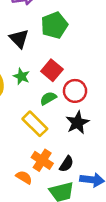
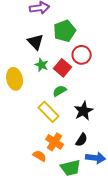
green star: (21, 76) -> (42, 65), moved
red circle: (75, 91) -> (82, 55), moved
black semicircle: (66, 164) -> (82, 140), moved

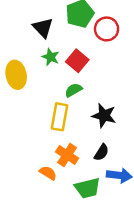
red circle: (82, 55) -> (107, 29), moved
black star: (84, 111) -> (104, 116), turned -30
yellow rectangle: (49, 112) -> (59, 117), turned 55

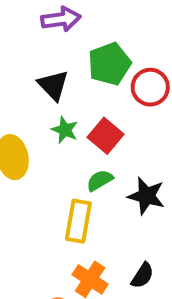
black star: (104, 116) -> (146, 196), moved

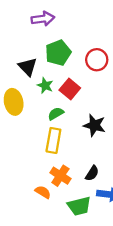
green pentagon: (109, 64) -> (58, 53), moved
black triangle: (53, 85) -> (28, 67), moved
green semicircle: (100, 180) -> (56, 114), moved

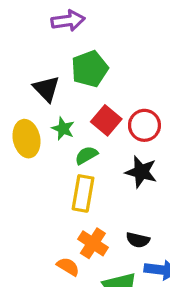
red circle: (97, 60) -> (144, 125), moved
green star: (45, 85) -> (63, 129), moved
black semicircle: (92, 173) -> (138, 240), turned 70

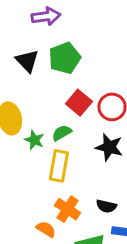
black triangle: (46, 89) -> (27, 61), moved
green star: (63, 129) -> (34, 140), moved

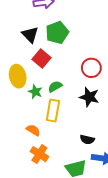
red square: (79, 103) -> (42, 59), moved
orange cross: (67, 209) -> (39, 154), moved
orange semicircle: (46, 229) -> (33, 130), moved

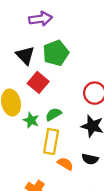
orange semicircle: (33, 130) -> (65, 164), moved
black semicircle: (87, 139) -> (90, 159), moved

